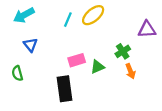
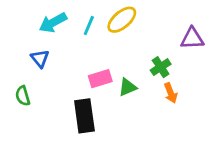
cyan arrow: (24, 15) -> (53, 23), moved

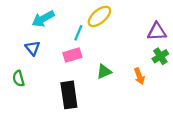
cyan line: (89, 25) -> (78, 33), moved
green cross: (161, 67) -> (160, 56), moved
pink rectangle: (100, 79) -> (72, 55), moved

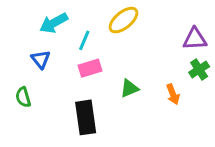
cyan line: (78, 33) -> (84, 40), moved

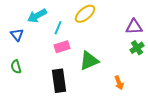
blue triangle: (41, 59) -> (17, 35), moved
green triangle: (129, 88) -> (89, 61), size x1.5
orange arrow: (173, 94) -> (119, 83), moved

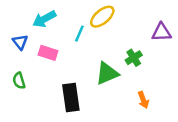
cyan line: (58, 28) -> (79, 34), moved
pink rectangle: (62, 47) -> (48, 53), moved, turned 35
green cross: (137, 48) -> (134, 58), moved

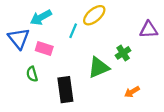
blue triangle: (20, 42) -> (19, 39), size x1.5
green semicircle: (19, 81) -> (32, 74), moved
orange arrow: (143, 100) -> (132, 92), turned 80

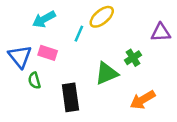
blue triangle: (19, 39) -> (20, 56), moved
orange arrow: (132, 92) -> (143, 100), size x1.5

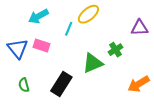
green semicircle: (34, 81) -> (24, 85), moved
black rectangle: (70, 97) -> (61, 84), turned 40
orange arrow: (143, 100) -> (138, 84), moved

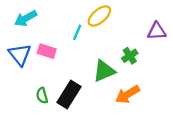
cyan arrow: (38, 16) -> (26, 18), moved
orange arrow: (138, 84) -> (127, 94), moved
green semicircle: (24, 85) -> (42, 96), moved

